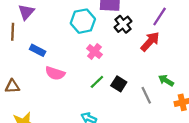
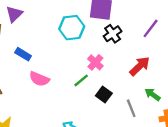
red arrow: (150, 41) -> (140, 66), moved
pink cross: (94, 52) -> (95, 62), moved
green line: (97, 82) -> (81, 80), moved

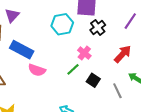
blue rectangle: (23, 54) -> (22, 50), size x1.6

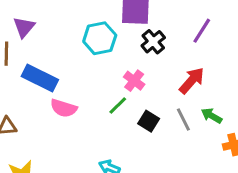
gray line: (117, 91) -> (183, 120), moved

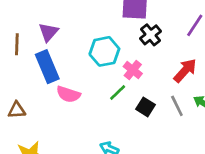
purple triangle: (24, 27) -> (48, 32), moved
cyan hexagon: (100, 38) -> (104, 51), moved
blue rectangle: (40, 78) -> (47, 67), turned 40

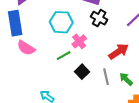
black cross: (151, 35) -> (99, 18), turned -35

